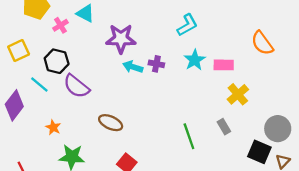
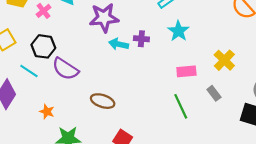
pink rectangle: (224, 65) -> (186, 71), moved

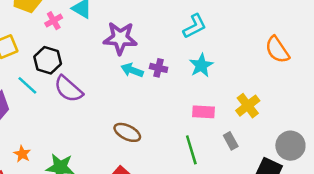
brown ellipse: (103, 101) -> (127, 132), moved
orange star: (47, 112) -> (22, 154), moved

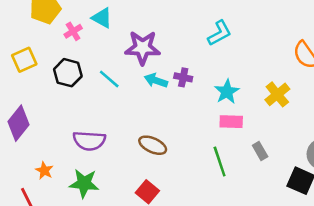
cyan star: (201, 65) -> (227, 92), moved
cyan line: (27, 85) -> (109, 79), moved
purple semicircle: (68, 89) -> (89, 141), moved, turned -36
yellow cross: (248, 106) -> (277, 94), moved

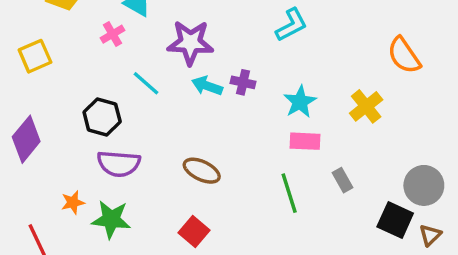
pink cross: (73, 31) -> (112, 34), moved
black hexagon: (68, 73) -> (102, 117), moved
orange star: (44, 170) -> (73, 202), moved, turned 30

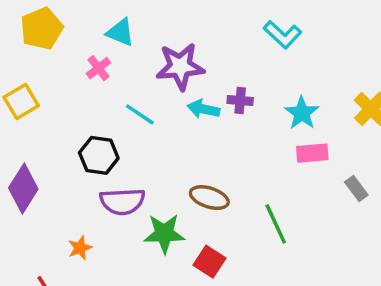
cyan L-shape: (291, 25) -> (283, 35), turned 78
green line: (289, 193) -> (276, 224), moved
green star: (111, 219) -> (164, 233), moved

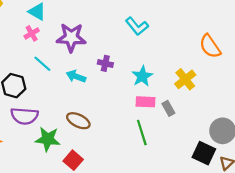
pink cross: (98, 68) -> (32, 33), moved
cyan arrow: (203, 109) -> (76, 76), moved
gray rectangle: (356, 188) -> (168, 108), moved
green line: (276, 224) -> (142, 133), moved

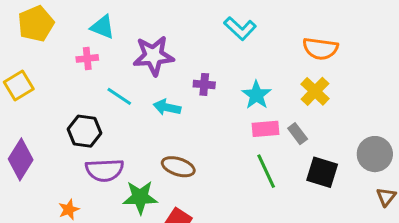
pink cross: (32, 33) -> (87, 58), moved, turned 32
orange semicircle: (210, 46) -> (320, 49), moved, turned -40
black square: (204, 153) -> (322, 172), moved

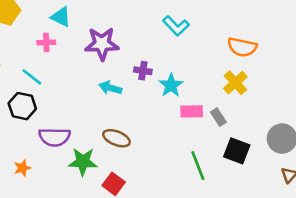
cyan star: (256, 95) -> (171, 85), moved
cyan line: (119, 96) -> (32, 77), moved
black hexagon: (85, 131) -> (22, 106), moved
green line: (266, 171) -> (198, 166), moved

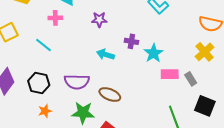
purple star: (102, 44) -> (99, 20), size x0.6
black hexagon: (22, 106) -> (39, 83), moved
purple semicircle: (55, 137) -> (77, 82), moved
orange star: (22, 168) -> (45, 111), moved

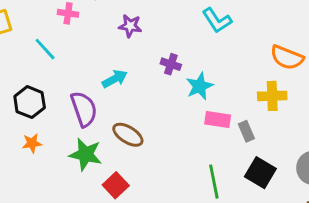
yellow cross: (205, 52) -> (272, 96), turned 30
cyan arrow: (106, 55) -> (115, 79), moved, turned 126
purple semicircle: (77, 82) -> (84, 109), turned -120

